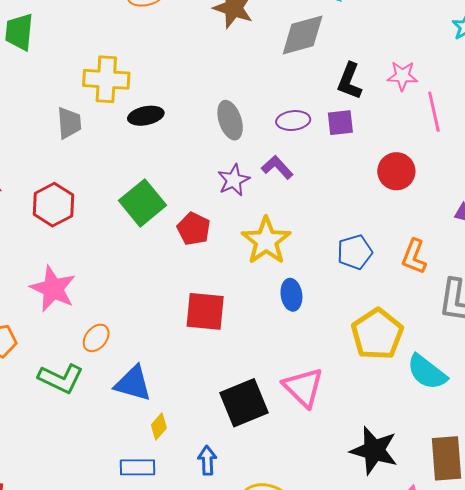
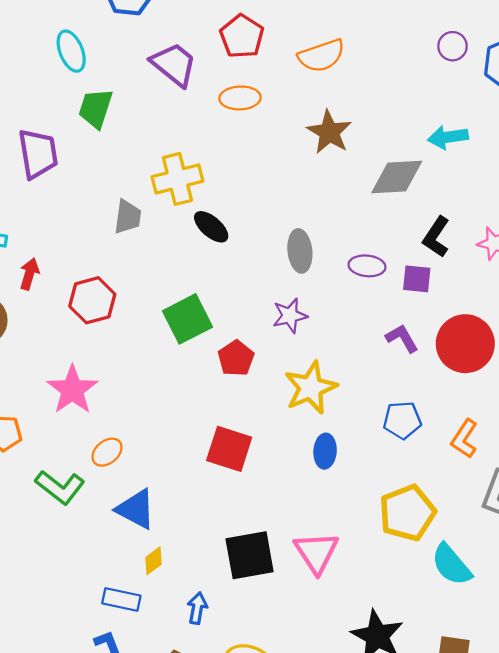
yellow cross: (106, 79) -> (177, 179), turned -30
black ellipse: (146, 116) -> (211, 227), turned 40
purple L-shape: (277, 167) -> (402, 338), moved
red circle: (396, 171) -> (465, 344), size x1.4

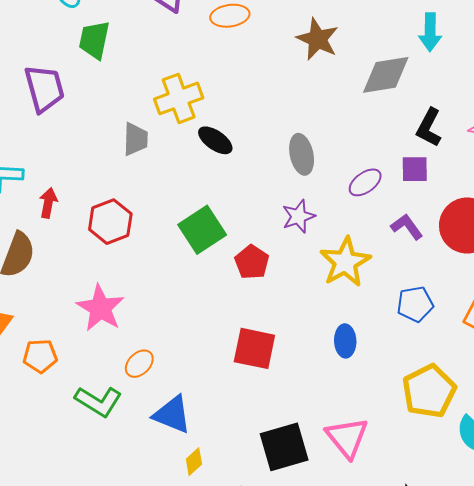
cyan arrow: (448, 137) -> (430, 32), turned -75
purple ellipse: (367, 266) -> (365, 182), moved, turned -36
yellow star: (311, 388) -> (345, 262), moved

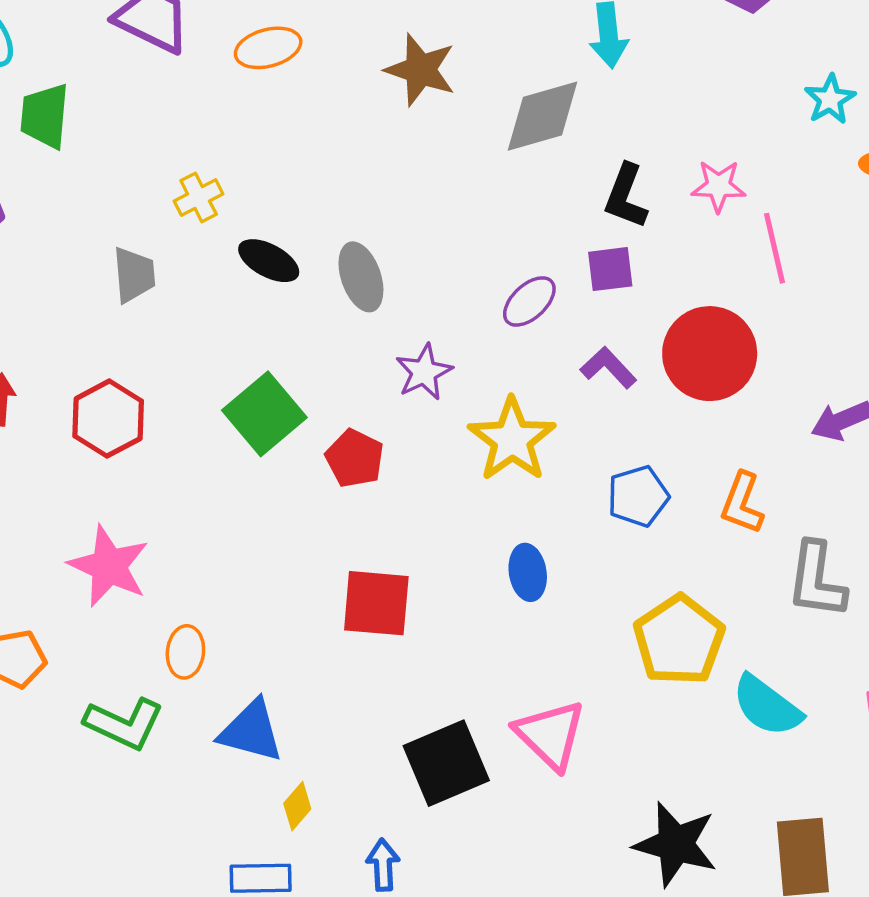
yellow cross: (179, 98) -> (199, 197), size x0.6
gray ellipse: (302, 154) -> (361, 277), moved
orange ellipse: (139, 364) -> (185, 652), turned -32

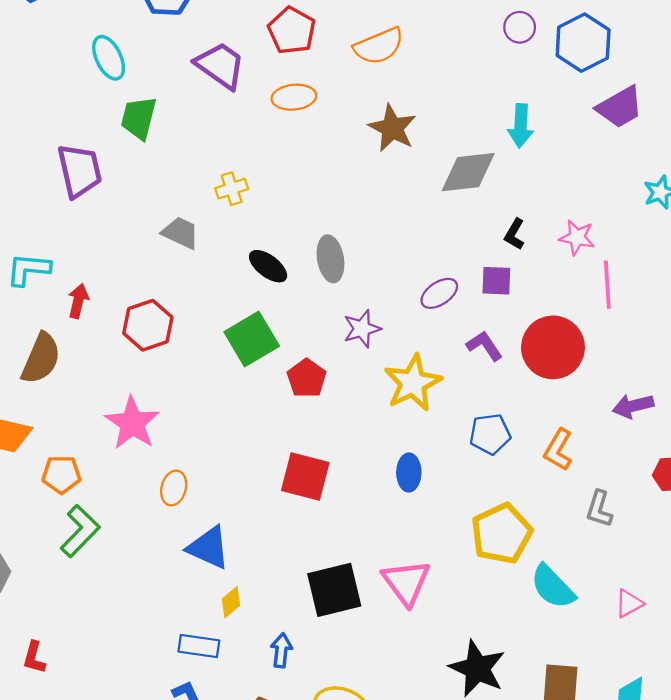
black L-shape: (626, 196) -> (515, 234), size x0.7
black ellipse: (269, 261) -> (268, 266), moved
gray trapezoid: (134, 275) -> (180, 233), turned -69
gray L-shape: (817, 580) -> (599, 509), size x0.7
green L-shape: (124, 724) -> (80, 531), moved, turned -80

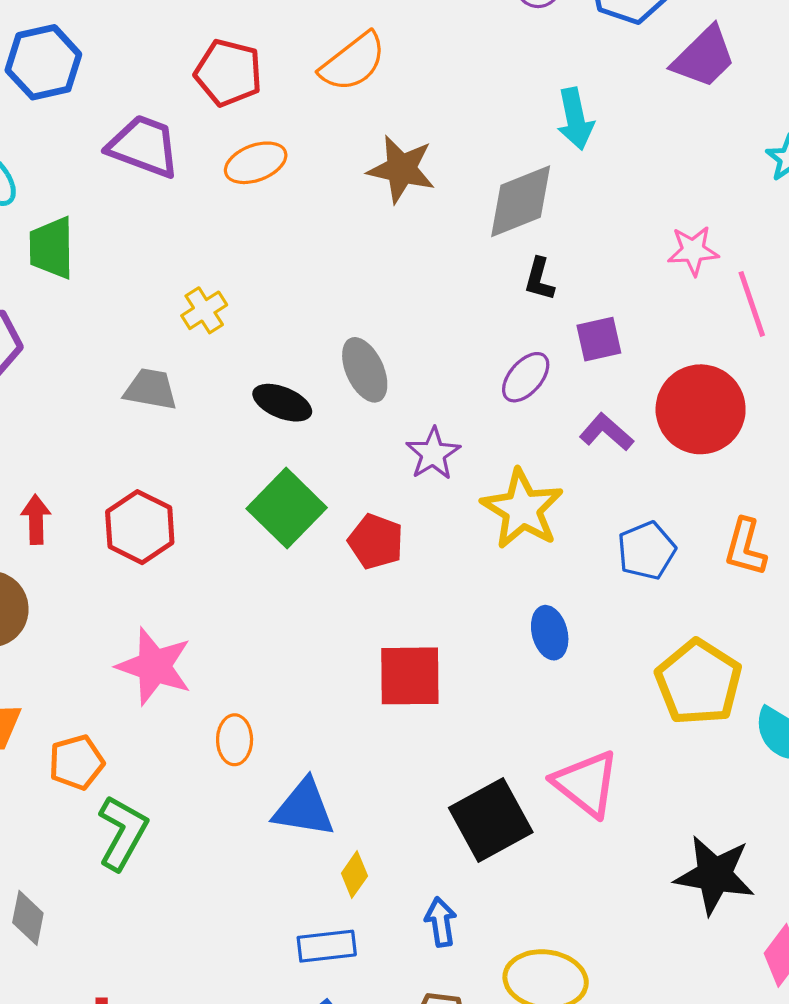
black L-shape: (515, 234) -> (539, 279), moved

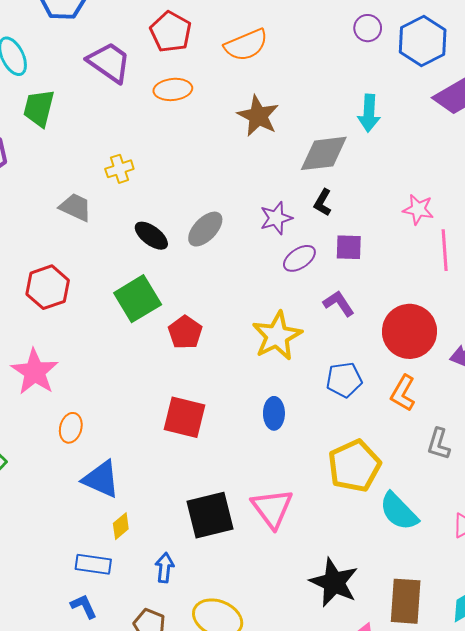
gray ellipse: (365, 370) -> (205, 229), turned 54
red circle: (701, 409) -> (409, 331), moved
purple star: (433, 454) -> (276, 218), moved

